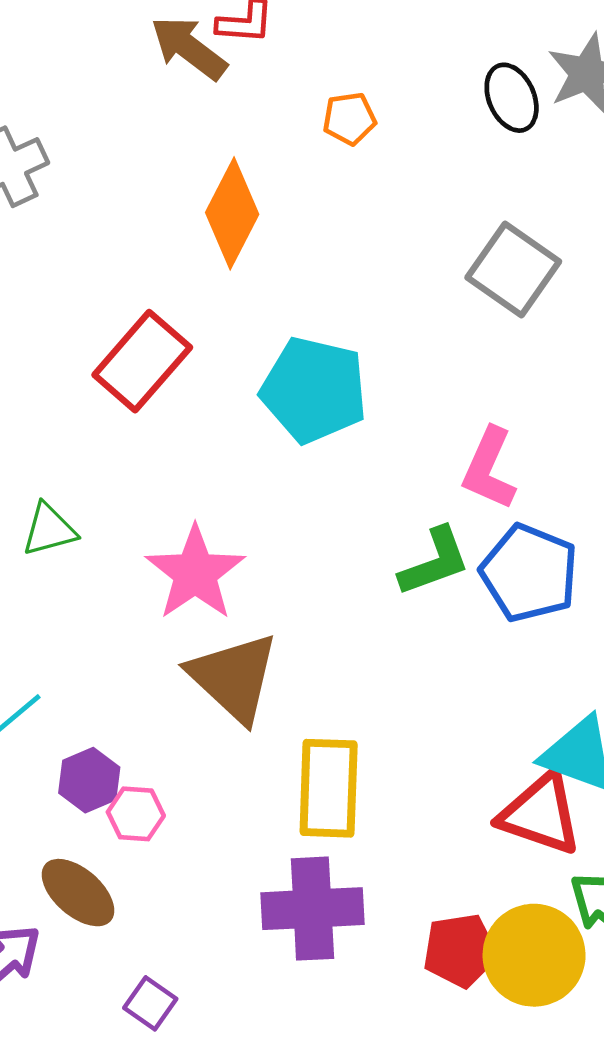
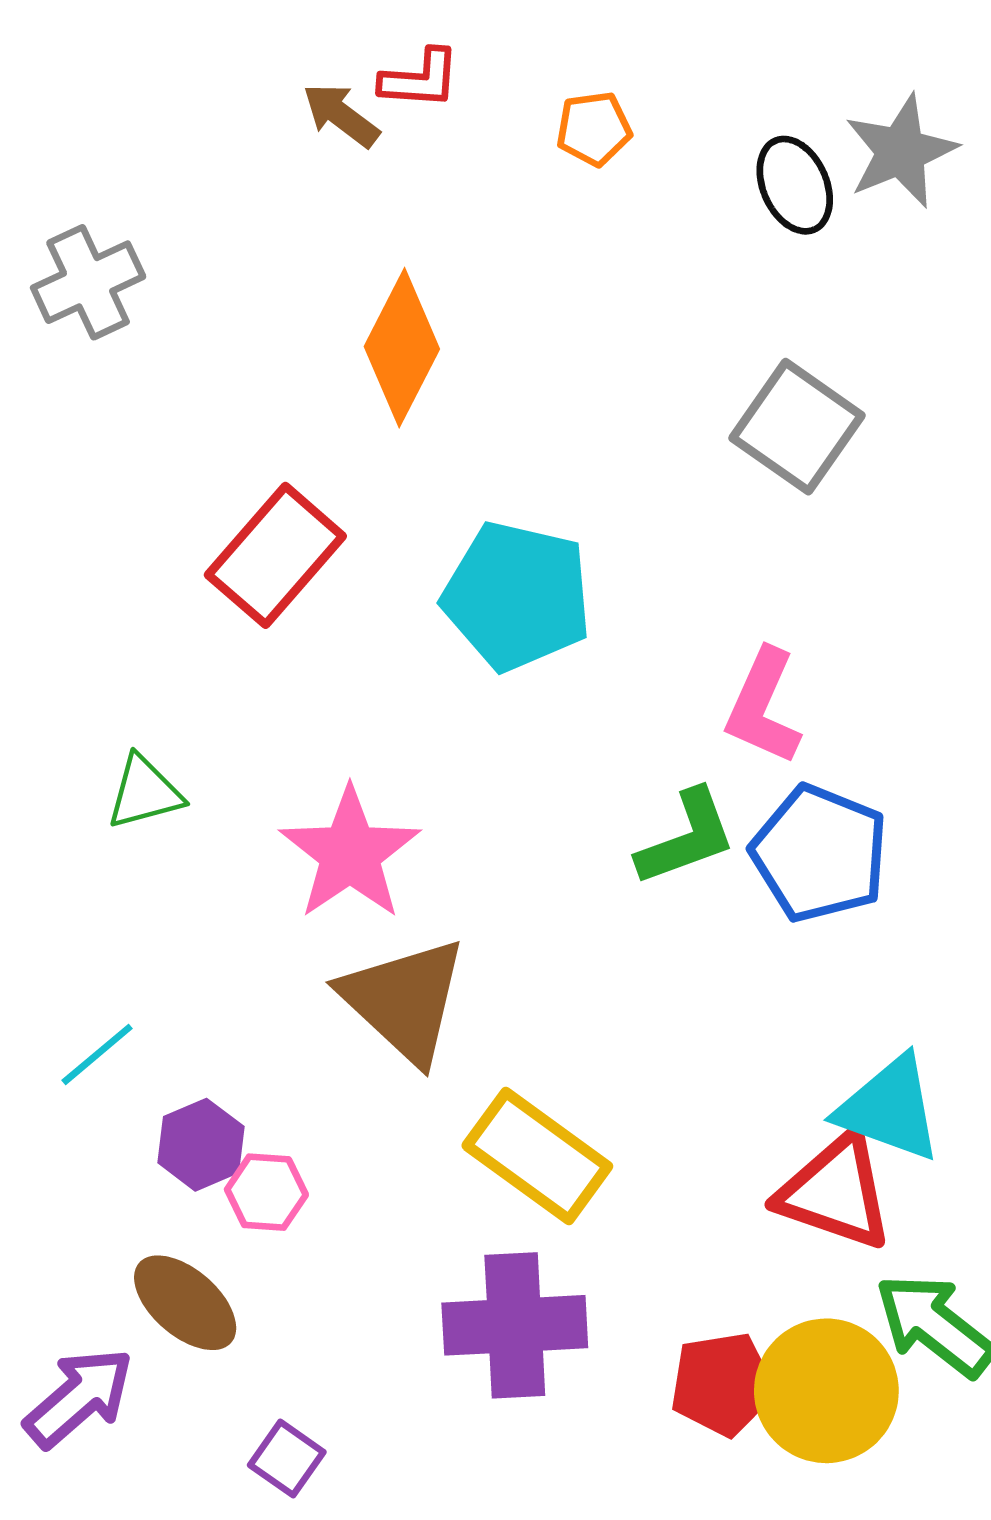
brown arrow: (189, 48) -> (341, 115), size x0.7
orange pentagon: (349, 119) -> (594, 129), moved
yellow rectangle: (329, 788) -> (537, 1156), turned -56

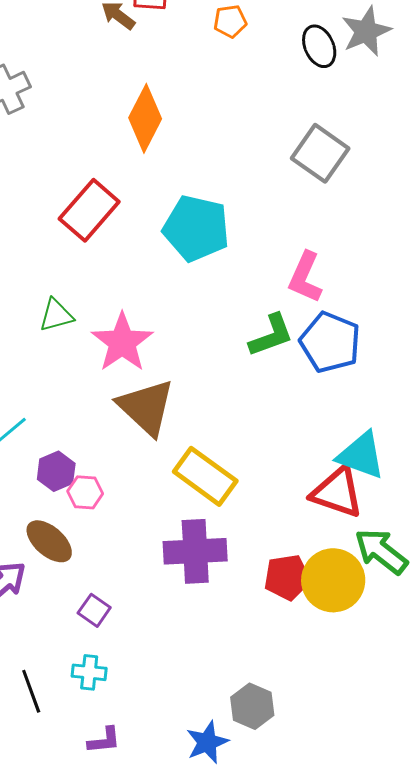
green triangle: (145, 792) -> (56, 315), moved

